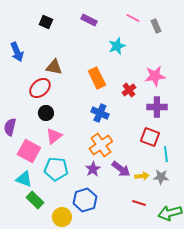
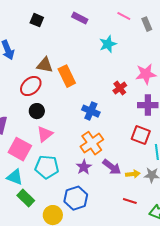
orange rectangle: (97, 78) -> (67, 76), moved

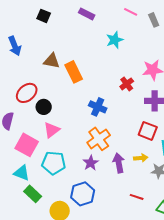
red ellipse: (31, 86) -> (27, 93), moved
purple arrow: (112, 167) -> (119, 163), turned -138
yellow arrow: (133, 174) -> (141, 158), moved

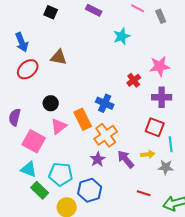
orange rectangle: (74, 72) -> (83, 119), moved
red ellipse: (27, 93) -> (28, 69), moved
cyan pentagon: (54, 163) -> (61, 174), moved
purple arrow: (119, 163) -> (126, 159), turned -30

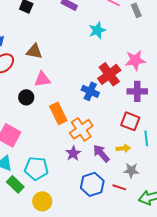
red cross: (134, 80) -> (109, 74), size x1.6
blue cross: (105, 103) -> (90, 91), moved
pink triangle: (59, 126) -> (42, 79), moved, turned 30
gray star: (166, 167) -> (131, 170), moved
blue hexagon: (90, 190) -> (92, 184), moved

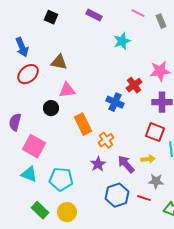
red cross: (109, 74) -> (134, 85), size x0.7
orange cross: (81, 129) -> (106, 140), size x0.7
green rectangle: (15, 184) -> (40, 210), moved

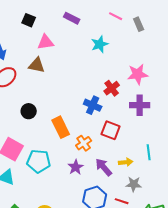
pink triangle: (67, 90) -> (46, 42), moved
red square: (155, 132) -> (111, 130), moved
cyan pentagon: (61, 179) -> (39, 161), moved

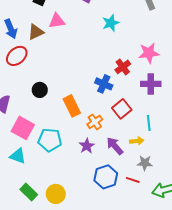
brown triangle: (37, 65) -> (36, 32), moved, turned -36
red square: (111, 130) -> (122, 109), turned 30
cyan line: (149, 152) -> (149, 123), moved

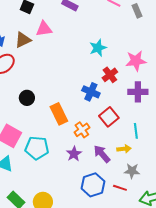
cyan star: (111, 23) -> (98, 48), moved

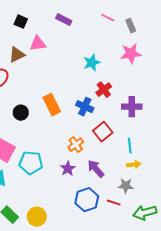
pink star: (136, 61) -> (131, 54), moved
orange rectangle: (59, 114) -> (52, 105), moved
yellow arrow: (124, 149) -> (134, 165), moved

